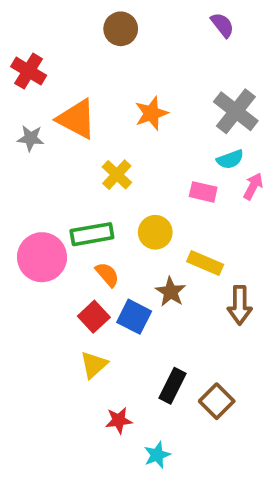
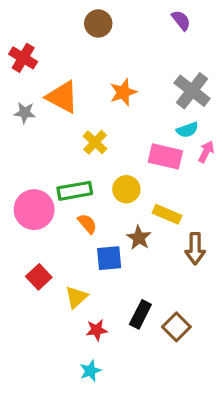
pink rectangle: (203, 192) -> (165, 156), size x1.5
red square: (94, 317) -> (39, 277), moved
blue square: (134, 317) -> (109, 258), turned -32
red star: (119, 420) -> (97, 330), moved
cyan star: (157, 455) -> (90, 371), moved

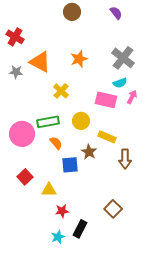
brown circle: (98, 23) -> (72, 12), moved
yellow triangle: (76, 297) -> (49, 190), turned 42
black rectangle: (140, 314) -> (80, 229), moved

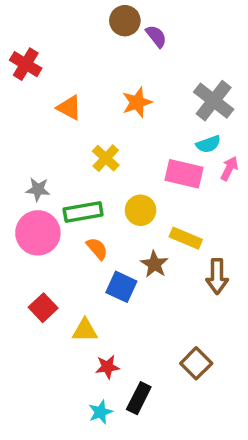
purple semicircle: (116, 13) -> (156, 36), moved
orange triangle: (40, 62) -> (69, 108), size x0.7
gray star: (16, 72) -> (38, 189), moved
blue square: (70, 165) -> (121, 287), turned 30

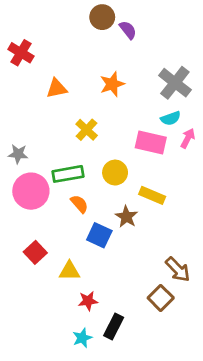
orange triangle: (69, 108) -> (57, 88), turned -40
gray star: (38, 189) -> (18, 154), moved
brown arrow: (217, 276) -> (178, 269), moved, turned -44

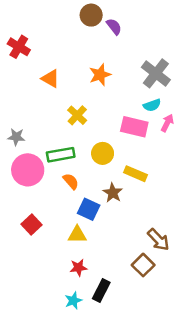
orange triangle: (57, 88) -> (51, 79), turned 42
yellow triangle: (69, 271) -> (77, 235), moved

